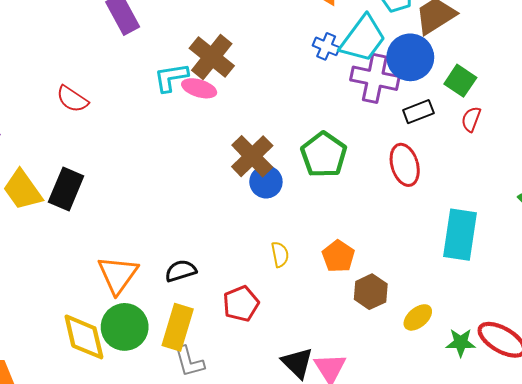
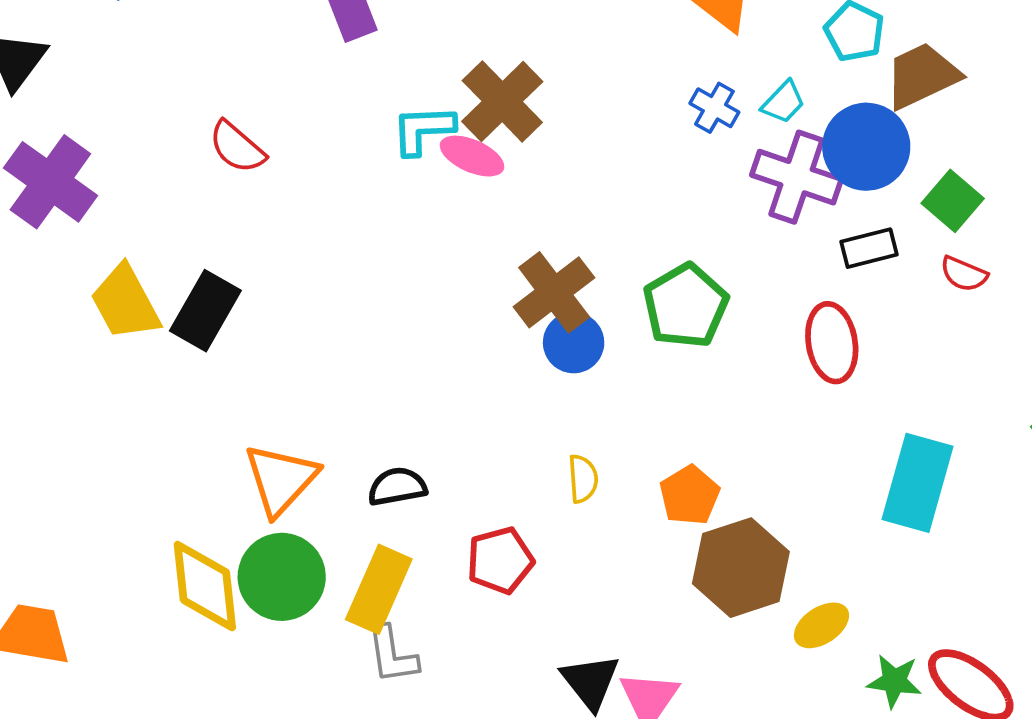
cyan trapezoid: (363, 39) -> (783, 102), size x0.5
red semicircle: (471, 119) -> (964, 274), turned -95
brown hexagon: (371, 292) -> (741, 568), size x1.5

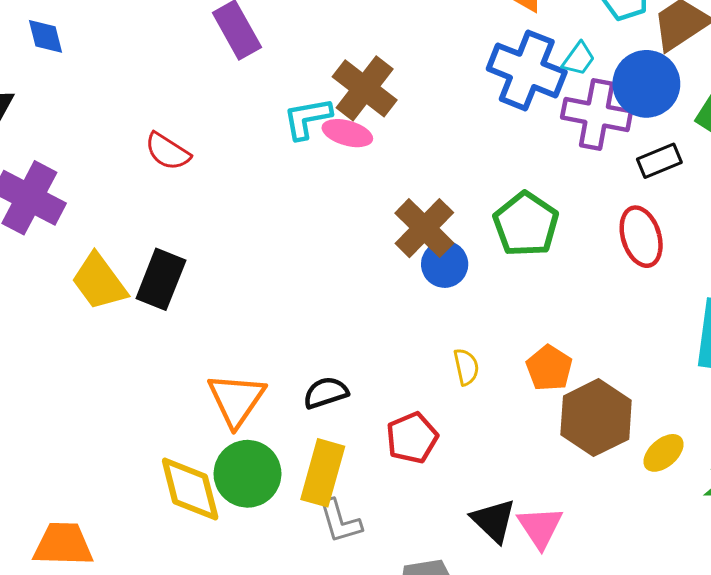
blue cross: (714, 108) -> (527, 70), size x2.0

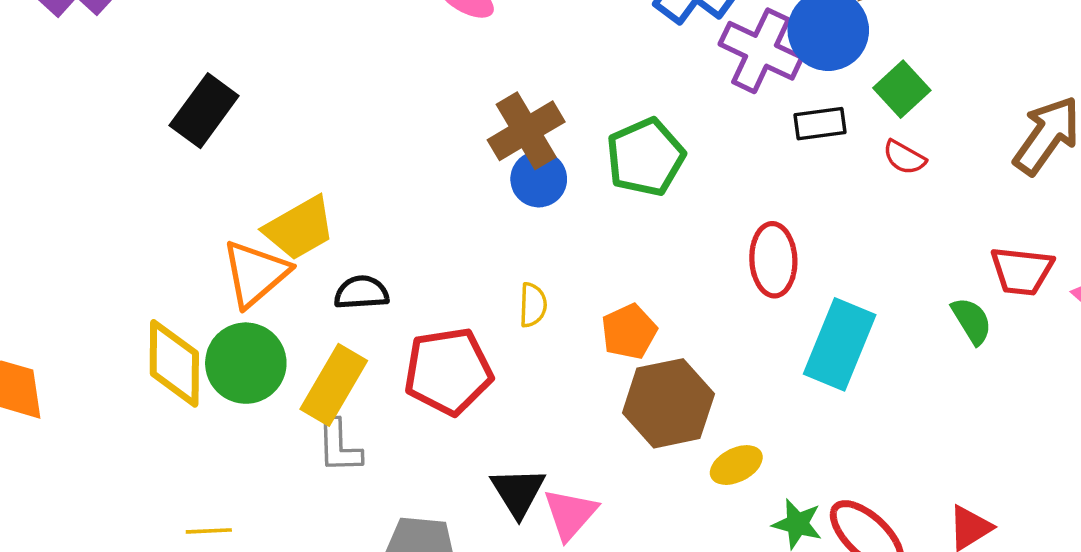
red ellipse: (641, 237) -> (773, 260), moved
yellow trapezoid: (99, 282) -> (299, 228), moved, turned -98
red pentagon: (412, 438) -> (448, 371), size x1.4

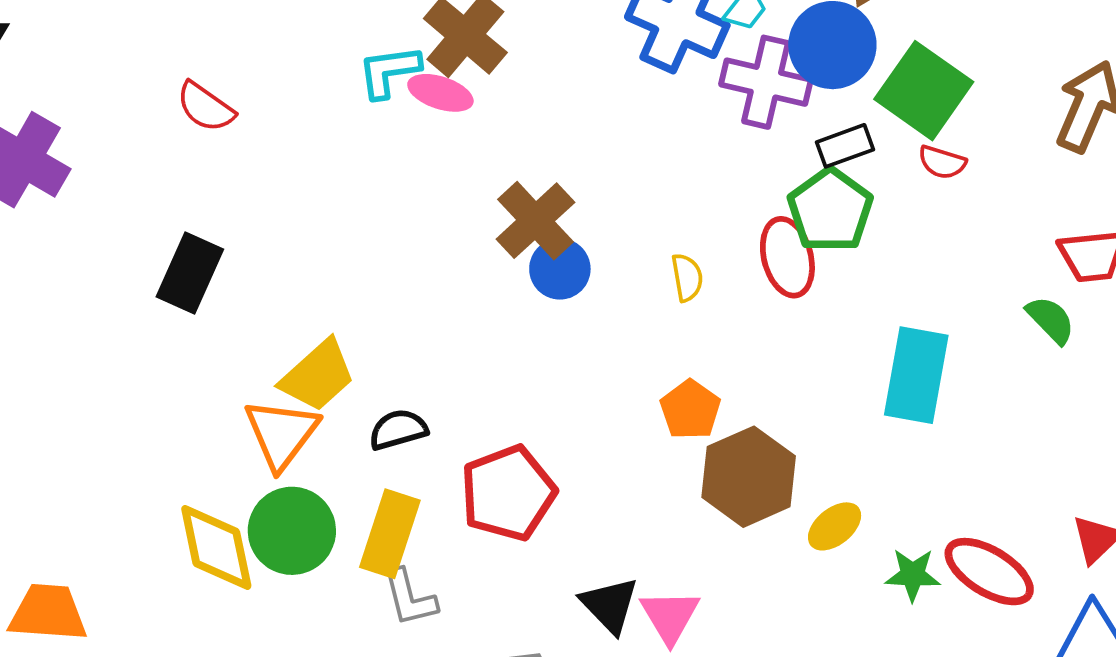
green square: (902, 89) -> (924, 91), size x1.6
green pentagon: (645, 157) -> (830, 210), moved
red ellipse: (773, 260) -> (787, 257), moved
yellow semicircle: (533, 305) -> (687, 277), moved

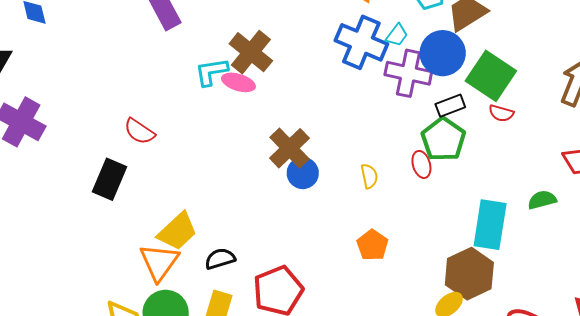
red semicircle: (205, 107) -> (139, 131), moved
red ellipse: (787, 257) -> (421, 164), size x0.7
green semicircle: (1051, 320) -> (542, 200), moved, turned -60
brown hexagon: (749, 477) -> (469, 274), moved

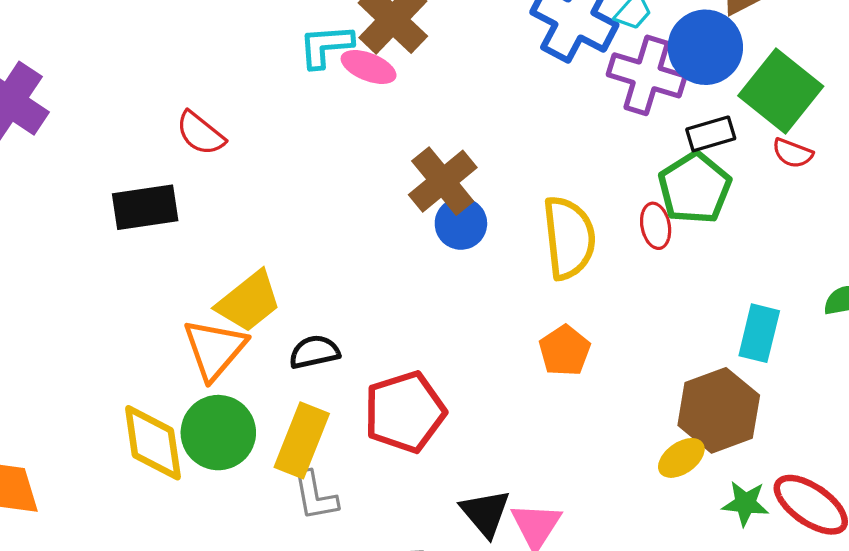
yellow semicircle: (369, 176) -> (569, 238), size x2.0
black rectangle: (110, 179) -> (145, 207), turned 54
cyan rectangle: (490, 225) -> (759, 333), size x0.7

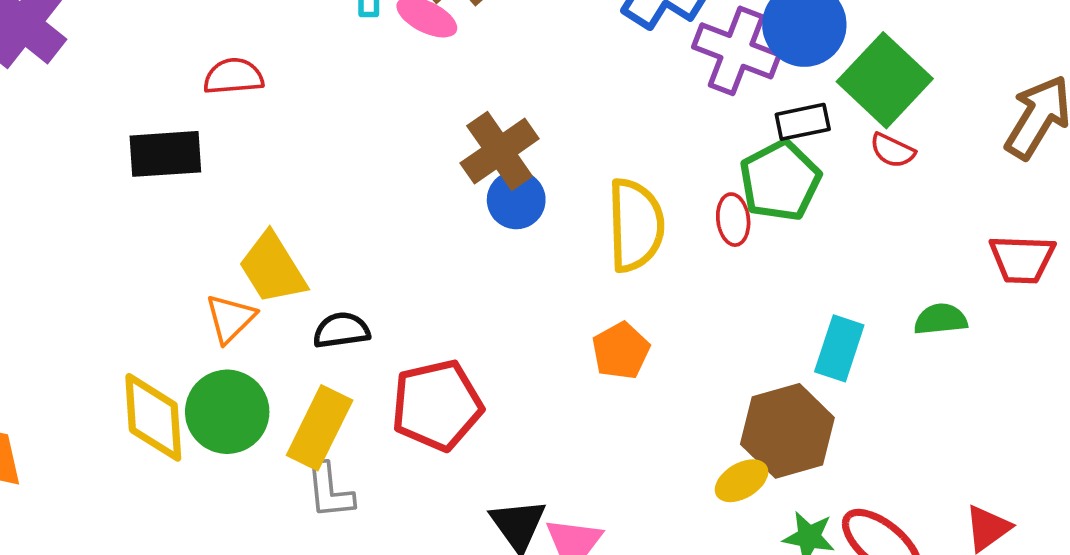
red semicircle: (200, 133) -> (233, 76), turned 132
yellow trapezoid: (249, 302) -> (273, 268), turned 92
orange triangle: (215, 349) -> (230, 318), size x0.7

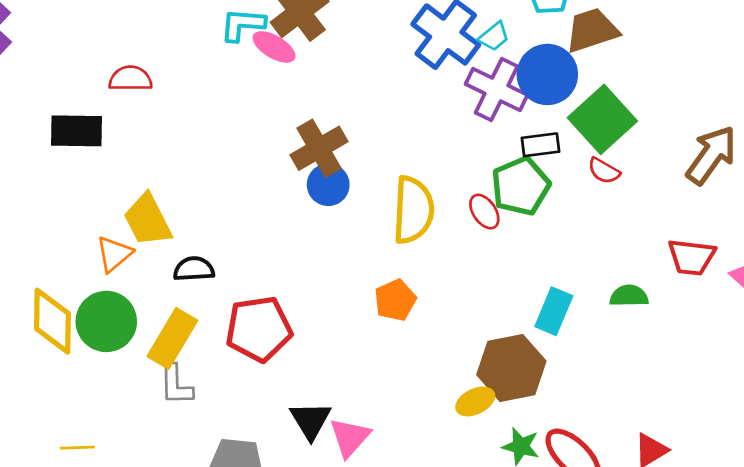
red ellipse: (733, 220) -> (484, 212), turned -32

